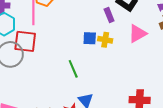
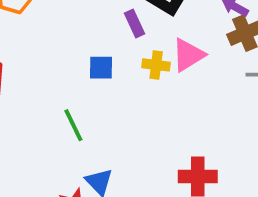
yellow cross: (105, 40) -> (156, 65), moved

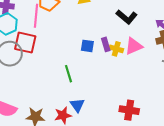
purple rectangle: (135, 23) -> (106, 44), moved

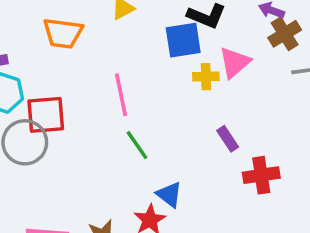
pink line: (36, 16) -> (121, 95), moved
purple rectangle: (106, 44) -> (228, 139), moved
blue square: (87, 46) -> (183, 40), moved, size x1.5

